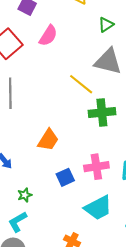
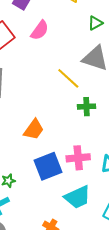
green cross: (102, 113) -> (87, 107), size x0.7
blue square: (65, 177) -> (48, 166), size x1.6

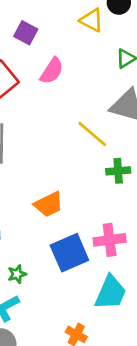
orange trapezoid: (34, 130) -> (49, 204), turned 30
cyan trapezoid: (78, 197) -> (111, 293), turned -40

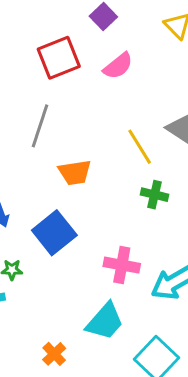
orange trapezoid: (49, 204) -> (75, 172), moved
blue square: (69, 253) -> (54, 233), moved, turned -33

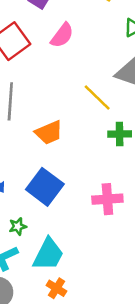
cyan trapezoid: (105, 321) -> (48, 254), moved
orange cross: (54, 354) -> (56, 288), moved

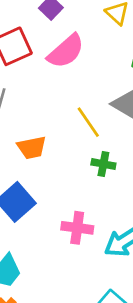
pink semicircle: (62, 35) -> (66, 51), size x1.4

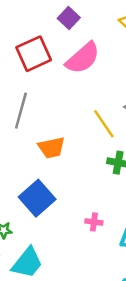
pink cross: (77, 228) -> (94, 222), size x0.6

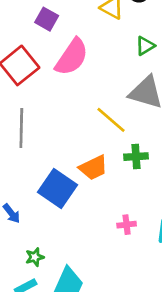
orange trapezoid: (51, 148) -> (93, 168), moved
blue square: (37, 198) -> (58, 189), moved

